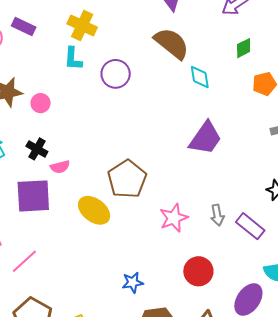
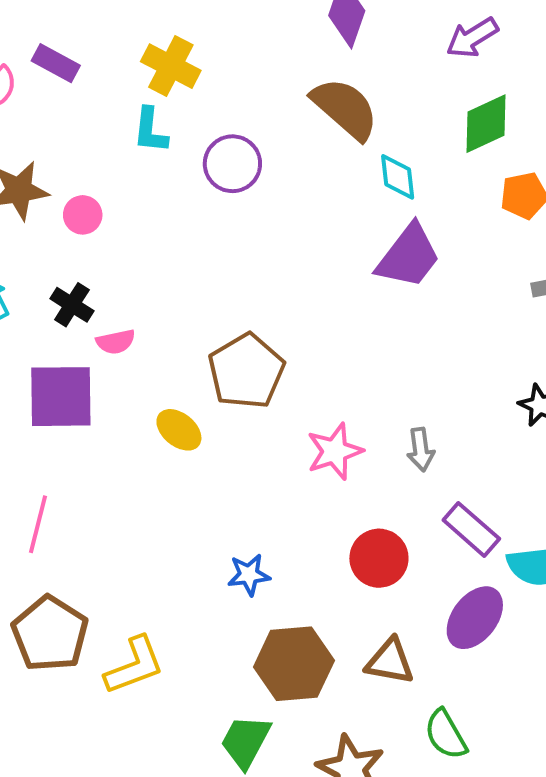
green diamond: (244, 48) -> (486, 124), size x1.5
purple trapezoid: (205, 138) -> (408, 256), moved
yellow ellipse: (94, 210) -> (179, 430), size x0.7
purple rectangle: (250, 226) -> (471, 529), moved
pink line: (24, 261) -> (38, 524), turned -36

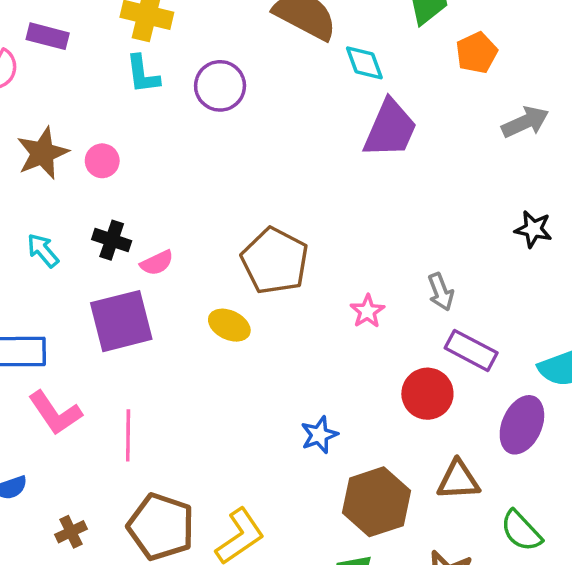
pink star: (335, 451) -> (367, 311), size x0.7
purple rectangle: (471, 529) -> (471, 350), moved

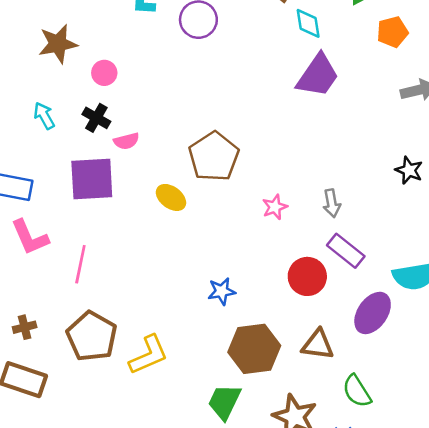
pink circle: (102, 161) -> (104, 73), moved

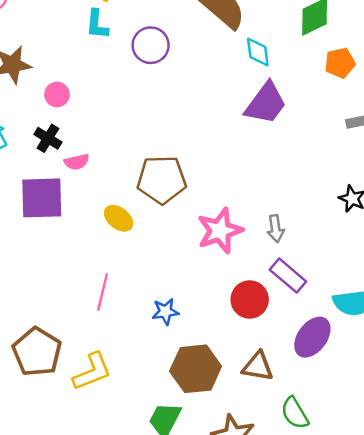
brown pentagon: (214, 157) -> (162, 180), turned 30
pink star: (275, 207) -> (220, 231), size x1.8
pink line: (80, 264) -> (103, 292), moved

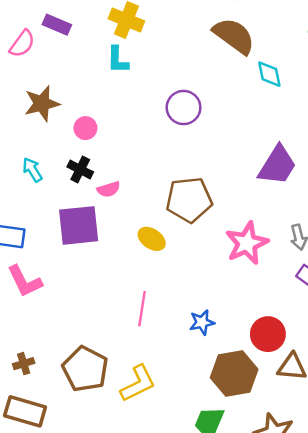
purple circle: (151, 45) -> (184, 107), moved
purple trapezoid: (266, 103) -> (277, 165), moved
red circle: (250, 300) -> (268, 334), moved

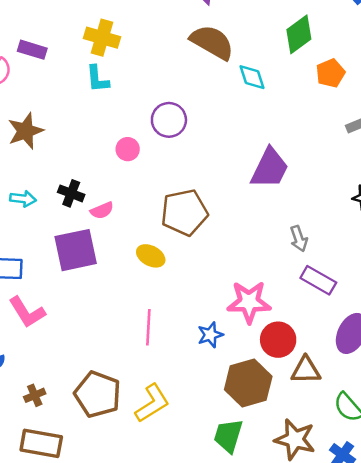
pink circle: (85, 128) -> (128, 149), moved
cyan arrow: (32, 170) -> (23, 199), turned 135
pink star: (247, 243) -> (249, 302), moved, turned 30

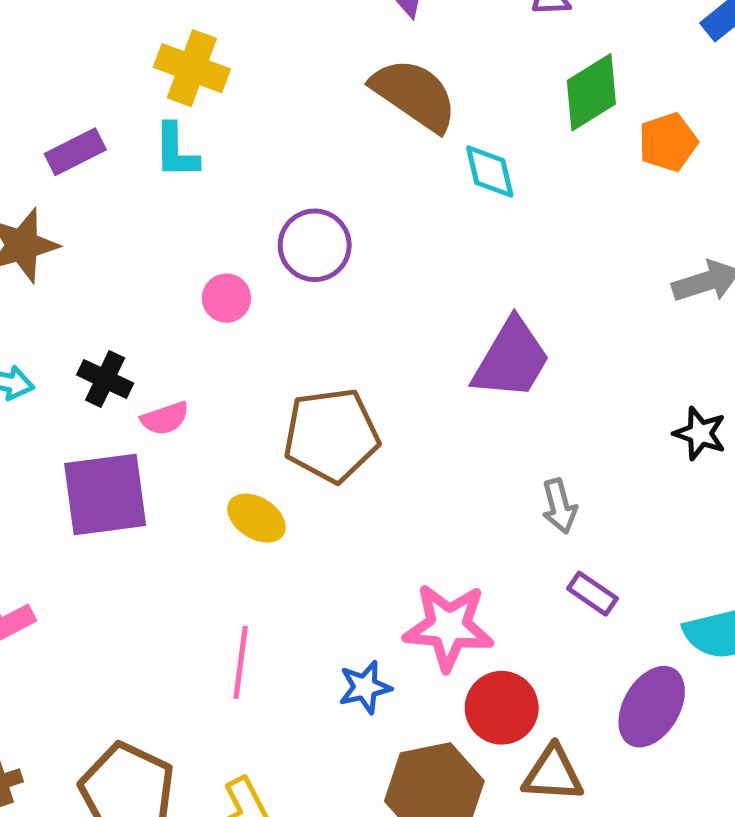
purple rectangle: (32, 50) -> (75, 152), moved, turned -48
orange pentagon: (330, 73) -> (668, 142), moved
purple rectangle: (318, 280) -> (592, 594), size x0.7

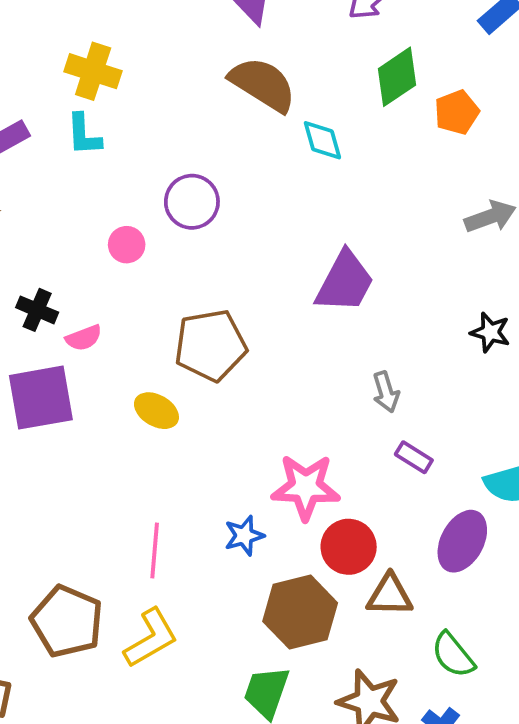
pink line: (241, 662) -> (155, 550), moved

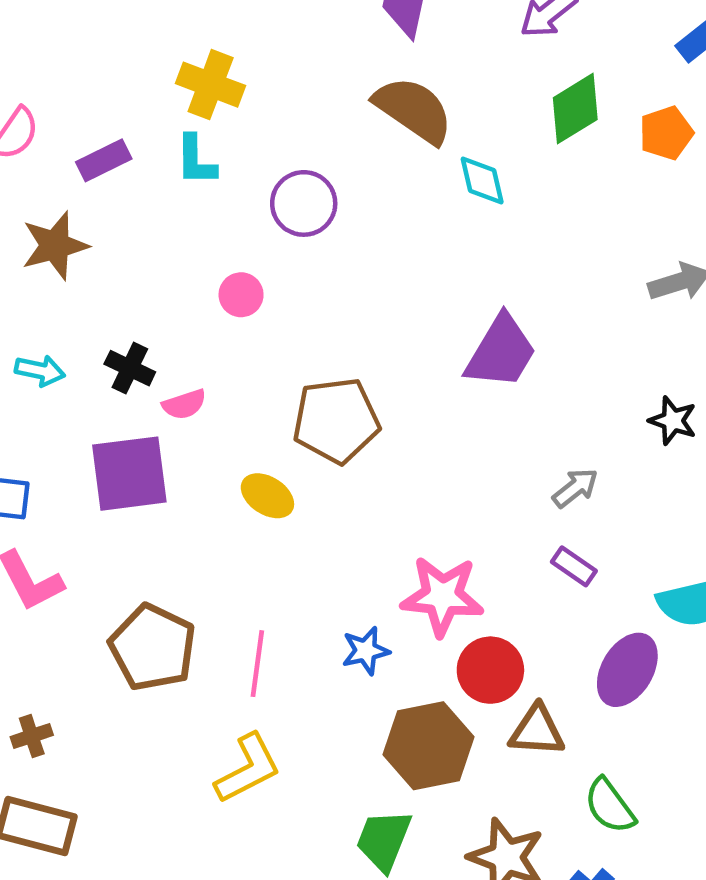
orange pentagon: (457, 112) -> (666, 133), moved
purple circle: (192, 202) -> (304, 203), moved
gray arrow: (386, 392) -> (575, 488), moved, turned -114
brown pentagon: (67, 621) -> (153, 647), moved

